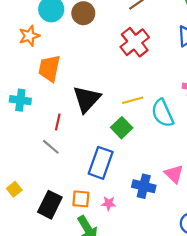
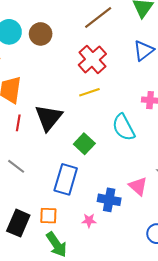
yellow line: (133, 100) -> (89, 92), moved
red line: (58, 122) -> (18, 123), moved
pink star: (109, 203) -> (89, 221), moved

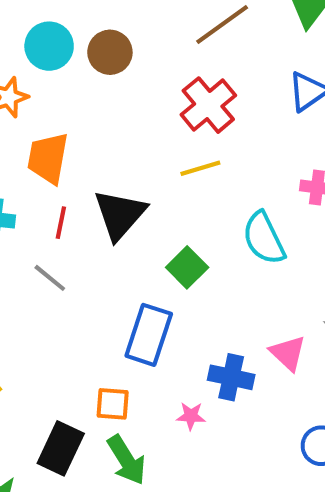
gray line: (16, 166) -> (50, 278), moved
black rectangle: (18, 223) -> (61, 448), moved

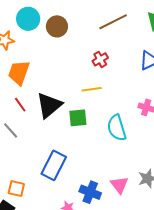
red cross: (208, 105) -> (100, 59), size x0.6
red line: (61, 223) -> (20, 105), turned -56
green square: (187, 267) -> (78, 118), moved, turned 30
orange square: (113, 404) -> (16, 189), moved

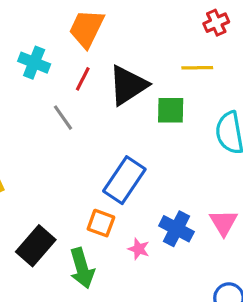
red line: (20, 105) -> (83, 79), turned 56
orange square: (16, 189) -> (101, 223), moved

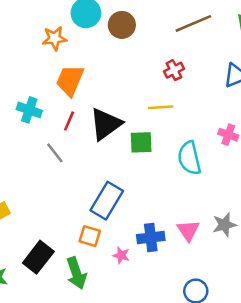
blue cross: (176, 229) -> (151, 238), turned -32

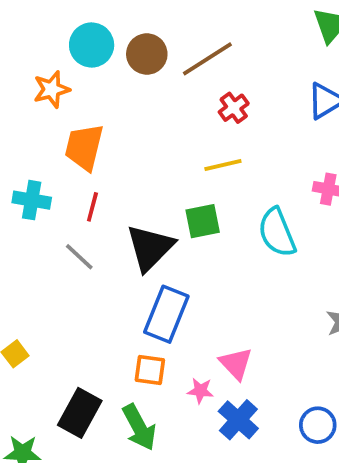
brown line: (193, 23) -> (207, 59), moved
black triangle: (106, 124) -> (150, 248), moved
pink triangle: (188, 231) -> (236, 364), moved
blue cross: (151, 238) -> (238, 420), moved, turned -32

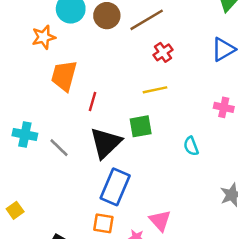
cyan cross: (32, 200) -> (25, 134), moved
red line: (92, 207) -> (93, 102), moved
cyan semicircle: (277, 232) -> (191, 146), moved, size x0.6

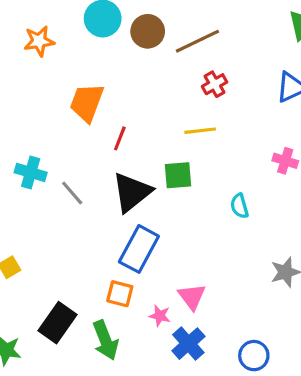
orange star: (44, 37) -> (39, 41), moved

